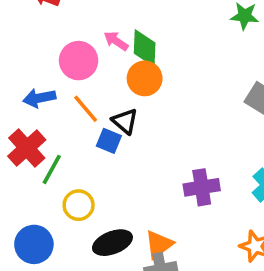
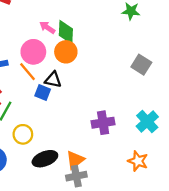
pink circle: (79, 61) -> (33, 52), moved
black triangle: (125, 121) -> (53, 80), turned -30

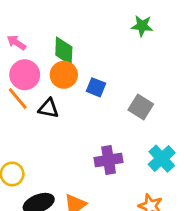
pink arrow: (47, 27) -> (16, 43), moved
gray square: (141, 65) -> (141, 107), moved
blue square: (43, 92) -> (96, 87), moved

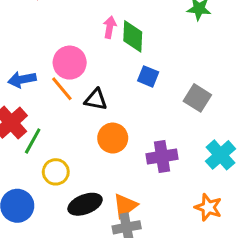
pink arrow: (16, 43) -> (110, 27), moved, turned 66
green diamond: (64, 51) -> (133, 36), moved
orange circle: (64, 75) -> (113, 138), moved

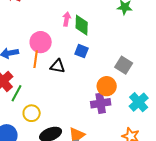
blue square: (148, 76) -> (82, 51), moved
orange line: (62, 89) -> (36, 59), turned 48
orange circle: (113, 138) -> (107, 86), moved

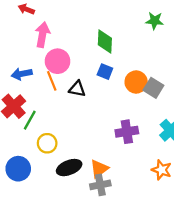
pink arrow: (67, 19) -> (42, 35), moved, size x1.5
orange line: (36, 59) -> (52, 81), turned -30
orange circle: (107, 86) -> (136, 82), moved

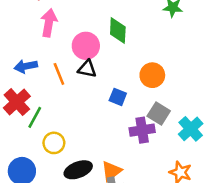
pink circle: (58, 61) -> (86, 46), moved
blue square: (105, 72) -> (118, 97), moved
gray square: (153, 88) -> (159, 114), moved
black triangle: (77, 89) -> (87, 69), moved

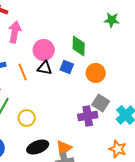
green diamond: (118, 30) -> (79, 46), moved
blue square: (118, 97) -> (67, 67), moved
yellow circle: (54, 143) -> (27, 118), moved

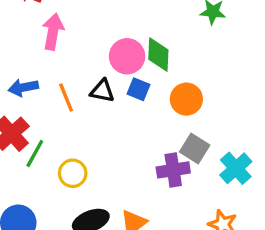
pink circle: (44, 50) -> (127, 56), moved

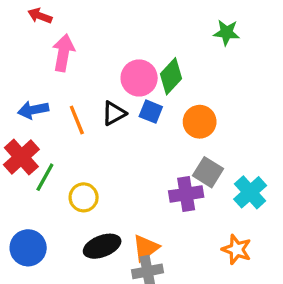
green diamond: (158, 55) -> (171, 76), turned 40
black triangle: (102, 91) -> (114, 113), turned -40

